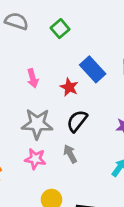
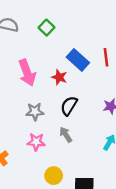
pink arrow: (33, 78) -> (27, 73), size x1.6
gray star: (37, 124) -> (35, 112), size x0.7

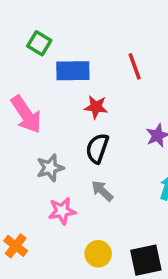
blue rectangle: (78, 60) -> (73, 71), moved, turned -30
red star: (59, 77) -> (96, 107), moved

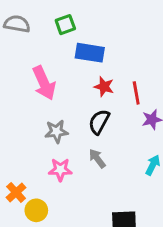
green square: (39, 43) -> (65, 25), turned 30
red line: (135, 66) -> (136, 93), moved
yellow circle: (98, 254) -> (36, 210), moved

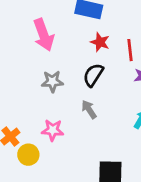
pink star: (60, 170) -> (53, 130), moved

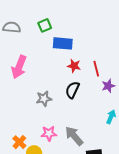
pink arrow: (44, 35) -> (19, 67), moved, turned 50
gray arrow: (89, 109) -> (74, 136), moved, size x1.5

